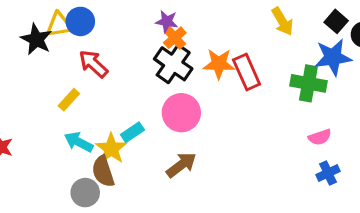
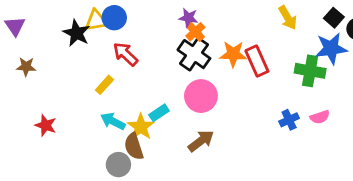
blue cross: (328, 173) -> (289, 120), moved

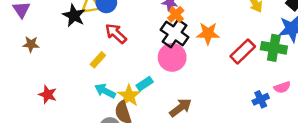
red rectangle: (257, 61) -> (243, 51), moved, turned 70
pink circle: (201, 96) -> (172, 57), moved
blue cross: (289, 120) -> (261, 99), moved

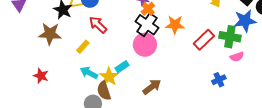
brown star: (31, 44) -> (50, 34), moved, size x1.6
pink semicircle: (282, 87) -> (237, 57), moved

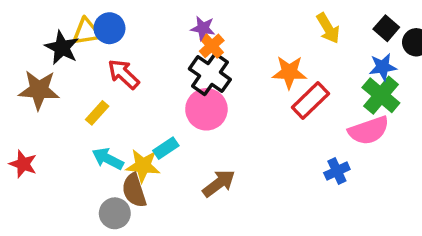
blue star: (245, 21) -> (383, 67), size x0.7
orange star: (175, 25) -> (289, 72), moved
green cross: (230, 37) -> (381, 95), moved, turned 30
pink semicircle: (237, 57) -> (369, 130), size x1.6
yellow star: (109, 77) -> (143, 166), turned -30

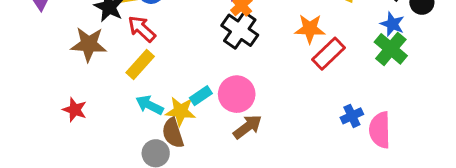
blue star: (383, 67) -> (392, 24), turned 30
red arrow: (124, 74) -> (142, 29), moved
pink circle: (206, 109) -> (237, 94), moved
yellow rectangle: (97, 113) -> (140, 65), size x1.4
pink semicircle: (369, 130) -> (380, 130), moved, turned 108

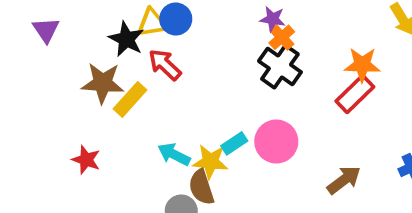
red rectangle: (329, 54) -> (355, 94), moved
yellow rectangle: (140, 65) -> (130, 99), moved
brown arrow: (248, 127) -> (344, 180), moved

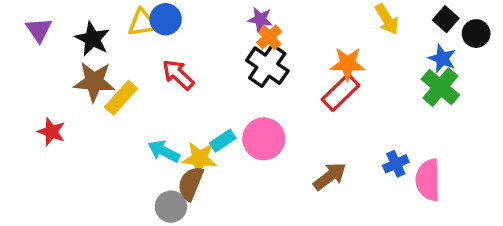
black star: (126, 39) -> (92, 39), moved
red arrow: (165, 65) -> (178, 75), moved
red star: (86, 160) -> (51, 132), moved
brown semicircle: (201, 187) -> (191, 183), turned 40

